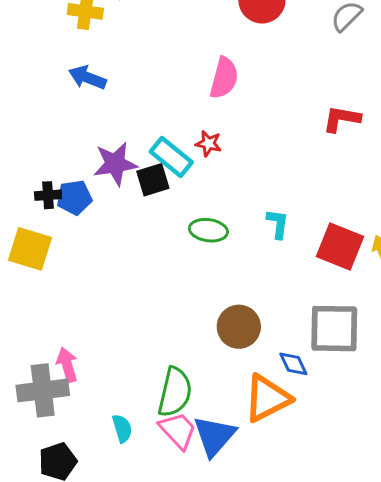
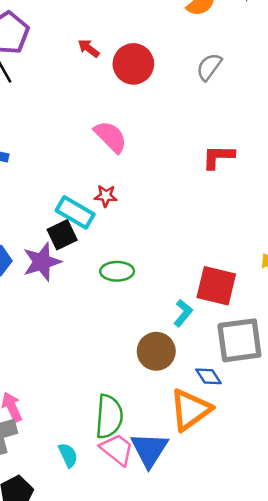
pink semicircle: (224, 78) -> (111, 137), turned -51
purple star: (115, 164) -> (42, 262), moved
cyan L-shape: (278, 224) -> (183, 313), moved, turned 40
red square: (340, 247) -> (216, 286), moved

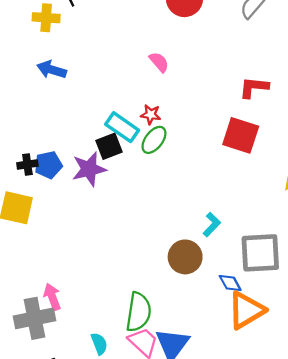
pink semicircle: (111, 137) -> (159, 62), size x0.7
green ellipse: (117, 271) -> (154, 140), moved, turned -56
red square: (216, 286) -> (241, 135), moved
orange triangle: (190, 410) -> (246, 310), moved

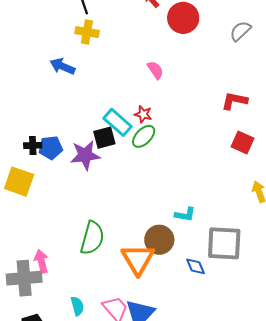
yellow cross: (46, 18) -> (87, 32), moved
red square: (241, 135) -> (242, 142), moved, size x0.7
cyan L-shape: (212, 225) -> (185, 215), turned 50
orange triangle: (246, 310) -> (138, 259), moved, turned -36
green semicircle: (139, 312) -> (92, 238), moved

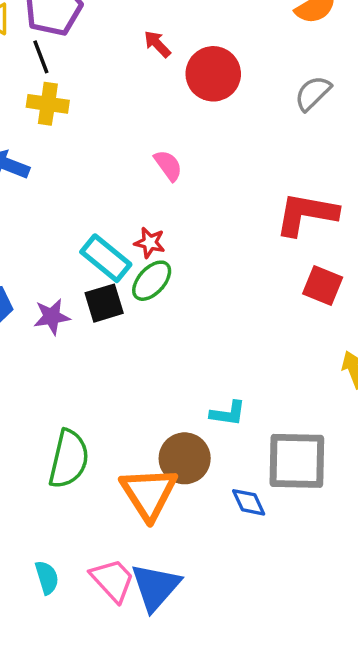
red L-shape: (234, 101) -> (306, 214), size x1.4
black square: (104, 138) -> (104, 303), moved
purple star: (85, 155) -> (52, 317), size x0.7

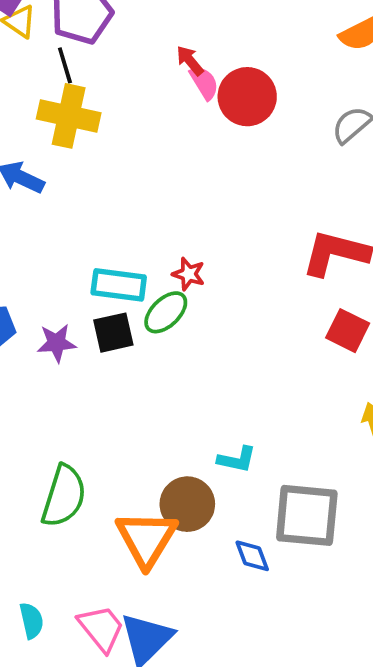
yellow cross: (48, 104) -> (69, 116), size x1.4
pink semicircle: (168, 165) -> (204, 83), moved
red star: (150, 243) -> (189, 274), moved
cyan rectangle: (106, 258) -> (119, 285), turned -36

